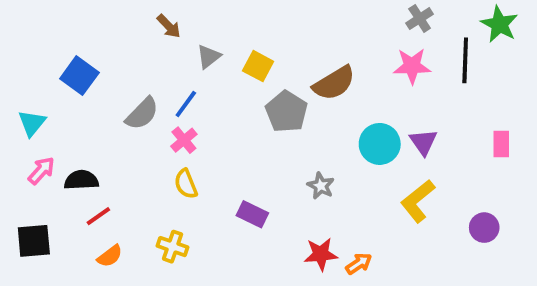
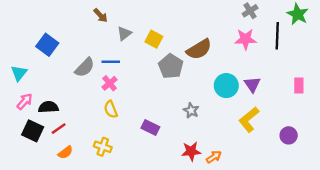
blue line: (186, 104) -> (111, 62), turned 54
black square: (34, 241) -> (33, 131), moved, turned 30

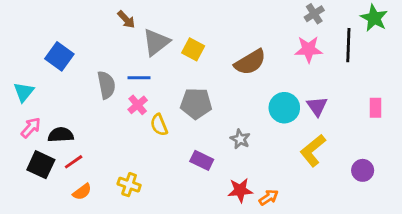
gray triangle: (124, 33) -> (156, 42), size x1.5
gray pentagon: (171, 66) -> (196, 103), moved, turned -30
gray semicircle: (85, 67) -> (106, 85), turned -55
yellow semicircle: (111, 109) -> (159, 125), moved
purple rectangle: (150, 127) -> (202, 160), moved

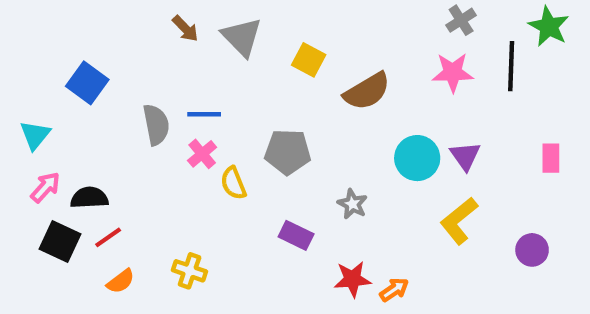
gray triangle: (156, 42) -> (242, 37), moved, turned -36
yellow square: (193, 49) -> (309, 60), moved

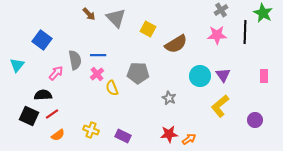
pink arrow: (45, 187) -> (56, 73), moved
purple rectangle: (296, 235) -> (123, 136), moved

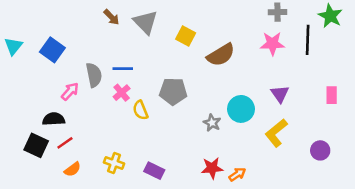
gray cross: (221, 10) -> (277, 12), turned 32
cyan triangle: (17, 65) -> (13, 46), moved
cyan circle: (200, 76) -> (241, 109), moved

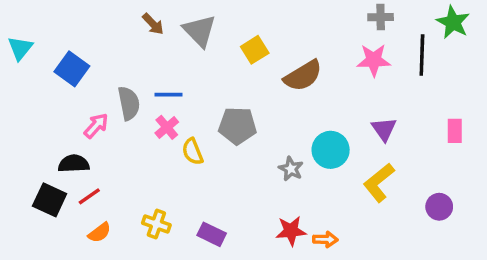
yellow square: (186, 36) -> (255, 50), turned 30
cyan triangle: (13, 46) -> (20, 48), moved
orange arrow: (237, 174) -> (325, 239), turned 36

